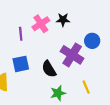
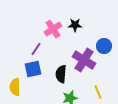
purple line: (21, 34) -> (36, 49), moved, turned 40
black semicircle: (49, 69) -> (61, 74), turned 36

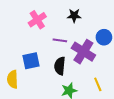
pink cross: (53, 29) -> (37, 20), moved
purple line: (36, 49) -> (60, 40), moved, turned 64

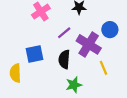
purple line: (60, 40) -> (64, 33), turned -48
yellow line: (98, 84) -> (104, 68), moved

